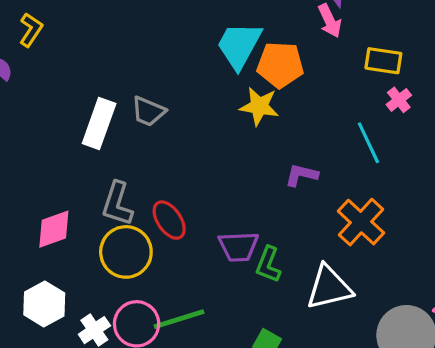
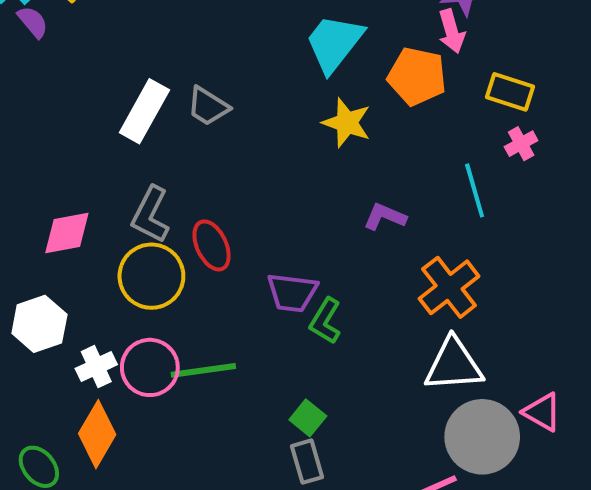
orange pentagon: (280, 65) -> (417, 76), moved
white triangle: (329, 287) -> (454, 365), moved

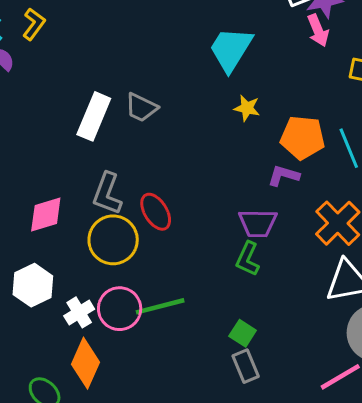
orange pentagon: (417, 76) -> (303, 137), moved
yellow star: (347, 123) -> (247, 108), size x0.7
purple trapezoid: (292, 293) -> (258, 223), moved

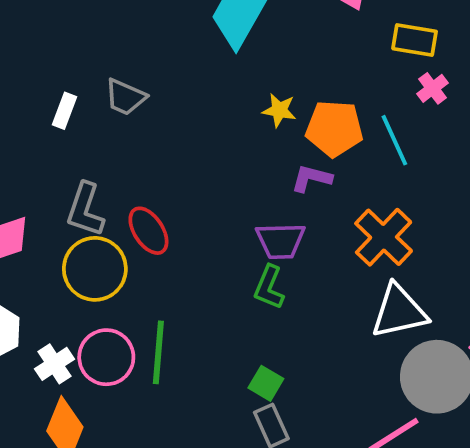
yellow star: (247, 108) -> (279, 110), moved
white rectangle: (94, 116) -> (65, 111), size x0.6
green line: (160, 306) -> (158, 352), turned -69

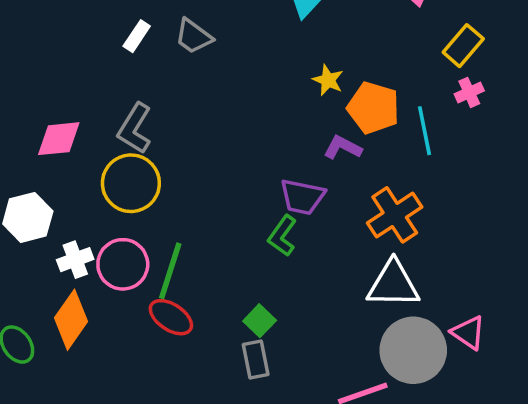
yellow rectangle: (415, 40) -> (463, 46), turned -72
red ellipse: (148, 231) -> (171, 317), moved, turned -36

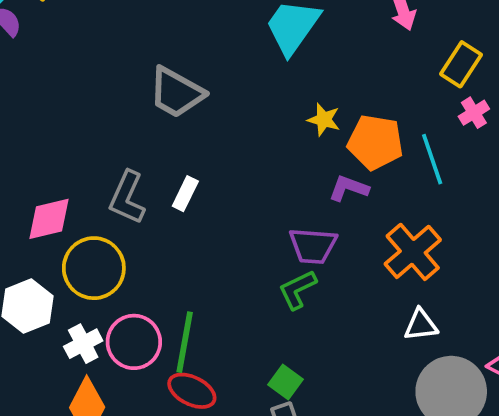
white rectangle: (137, 36) -> (185, 194), moved
gray trapezoid: (194, 36) -> (176, 93), size x1.4
yellow circle: (131, 183) -> (94, 268), moved
green L-shape: (282, 236) -> (297, 290), turned 36
white triangle: (393, 284) -> (421, 325), size x0.6

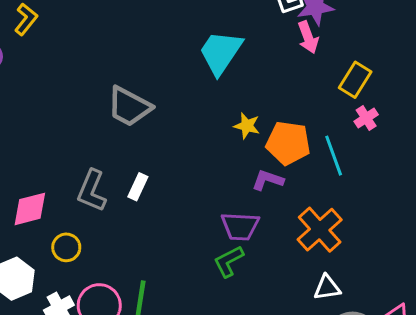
yellow circle: (94, 268) -> (66, 247), size x0.6

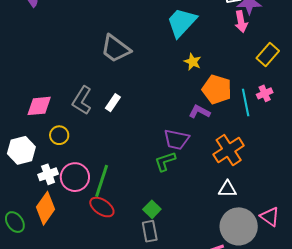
pink cross: (366, 118) -> (265, 93), moved
yellow star: (247, 126) -> (193, 62), moved

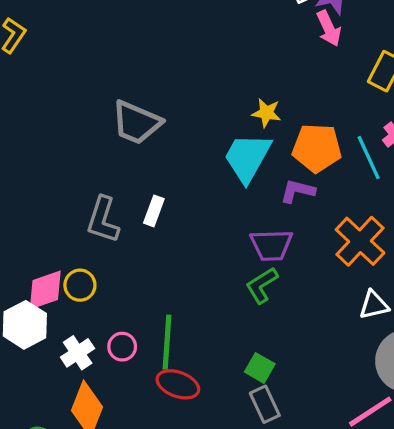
cyan trapezoid: (182, 22) -> (247, 158), moved
pink diamond: (39, 106) -> (45, 290), moved
pink circle: (75, 177) -> (122, 347), size x0.6

